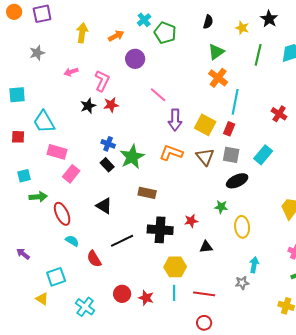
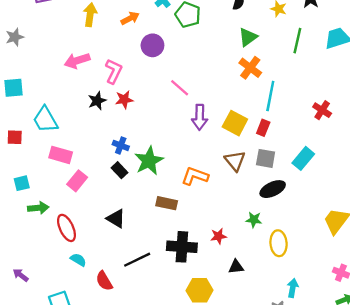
gray star: (37, 53) -> (15, 37), moved
pink arrow: (71, 72) -> (77, 61), size x1.5
orange L-shape: (171, 153) -> (195, 176), moved

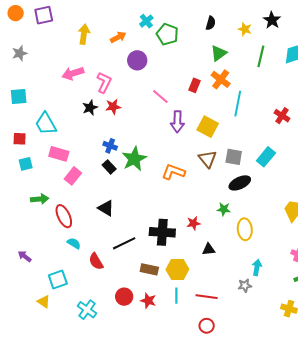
red rectangle: (263, 128) -> (195, 85), moved
cyan square: (22, 183) -> (26, 164), moved
brown rectangle: (167, 203) -> (149, 269), moved

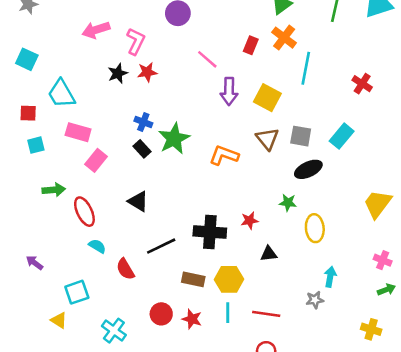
cyan square: (19, 97) -> (27, 59), turned 30

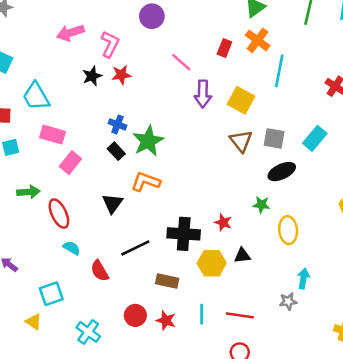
orange L-shape: (224, 155) -> (146, 182), moved
black triangle: (138, 201) -> (112, 203), turned 35
red star: (250, 221) -> (223, 222), turned 30
yellow hexagon: (229, 279) -> (212, 263), moved

